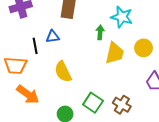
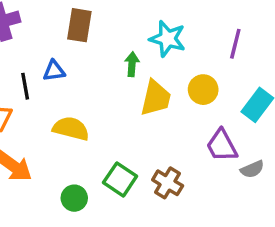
yellow semicircle: (63, 72) -> (71, 129), turned 130

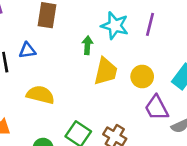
purple line: (235, 44) -> (150, 24), moved
yellow circle: (203, 90) -> (142, 77), moved

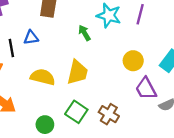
green arrow: (87, 45) -> (84, 33), turned -35
yellow trapezoid: (106, 71) -> (77, 72), moved

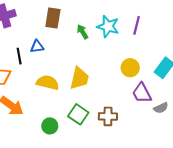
green arrow: (84, 33) -> (83, 32), moved
brown cross: (109, 114) -> (108, 116), turned -30

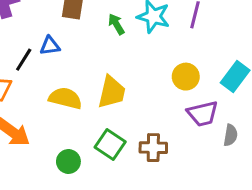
black line: (19, 56) -> (24, 60), turned 42
purple trapezoid: (142, 93) -> (203, 114), turned -75
gray semicircle: (161, 108) -> (231, 135), turned -56

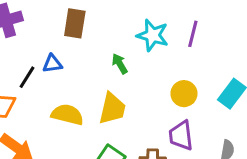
green arrow: (116, 24) -> (120, 64), moved
purple trapezoid: (203, 114) -> (181, 135), moved, turned 96

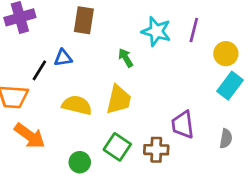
yellow circle: (184, 94) -> (226, 54), moved

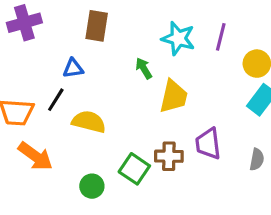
black line: (39, 70) -> (56, 100), moved
yellow trapezoid: (119, 100) -> (174, 97), moved
brown cross: (156, 150) -> (169, 156), moved

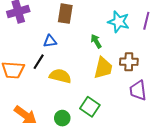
yellow trapezoid: (174, 97) -> (103, 68), moved
orange arrow: (35, 156) -> (25, 115), moved
brown cross: (169, 156) -> (129, 62), moved

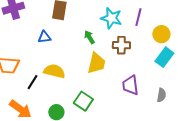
black line: (39, 62) -> (32, 82), moved
brown cross: (129, 62) -> (121, 45), moved

